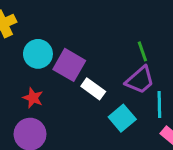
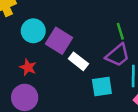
cyan square: (122, 118) -> (102, 86), turned 30

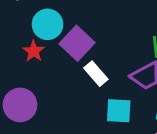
red star: (28, 67) -> (34, 51), moved

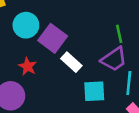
red star: (34, 51) -> (28, 66), moved

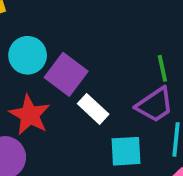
red star: (28, 66) -> (30, 115), size x1.5

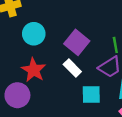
purple square: (66, 74) -> (77, 42), moved

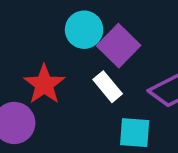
cyan circle: (34, 34) -> (84, 30), moved

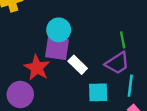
purple square: (119, 46) -> (57, 48), moved, turned -30

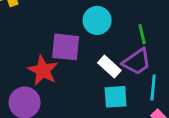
cyan circle: (59, 30) -> (97, 20), moved
white rectangle: (78, 65) -> (109, 67), moved

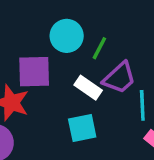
green line: (142, 34) -> (99, 48), moved, turned 48
cyan square: (116, 97) -> (82, 128), moved

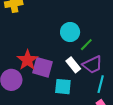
purple square: (34, 72) -> (43, 67), moved

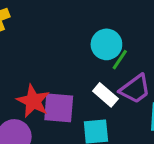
cyan circle: (70, 32) -> (106, 44), moved

